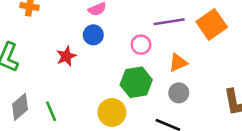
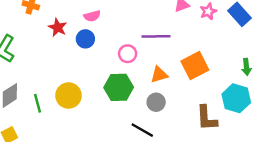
orange square: (212, 24) -> (195, 66), moved
red star: (66, 56) -> (58, 27), moved, turned -30
yellow circle: (112, 112) -> (69, 96), moved

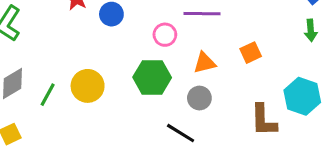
orange square: (195, 66) -> (251, 53), size x0.6
green arrow: (246, 67) -> (311, 30), moved
green line: (38, 103) -> (48, 95), turned 42

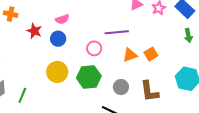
orange triangle: (204, 63) -> (130, 55), moved
yellow circle: (88, 86) -> (57, 72), moved
brown L-shape: (264, 120) -> (149, 91), moved

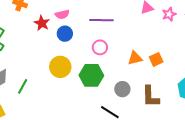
pink semicircle: (62, 19) -> (62, 14), moved
purple line: (117, 32) -> (101, 20), moved

